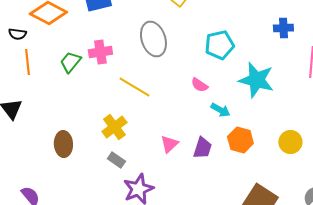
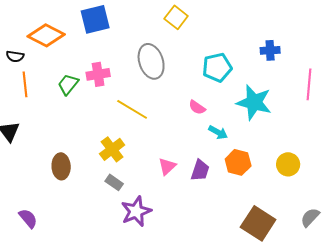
blue cross: (283, 28) -> (270, 50), moved

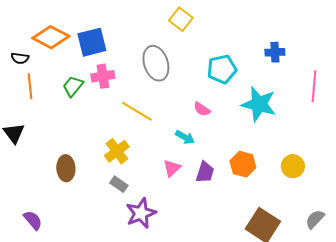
blue square: (95, 19) -> (92, 42), moved
cyan arrow: (218, 132) -> (185, 137), moved

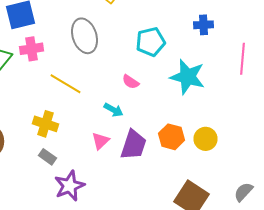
yellow cross: (117, 151) -> (46, 124), turned -35
yellow circle: (293, 166) -> (206, 139), moved
purple trapezoid: (205, 172) -> (134, 145), size x1.4

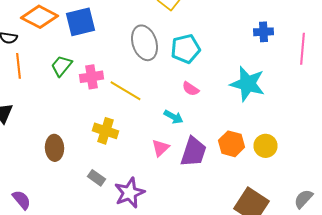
cyan pentagon: (150, 42) -> (186, 49), moved
pink cross: (32, 49) -> (92, 77), moved
pink line: (242, 59) -> (302, 49), moved
gray rectangle: (48, 157) -> (96, 178), moved

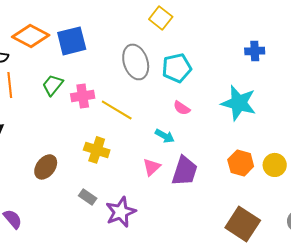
orange hexagon: (232, 144) -> (241, 163), moved
yellow circle: (266, 146) -> (275, 165), moved
brown ellipse: (54, 148) -> (46, 167), turned 40

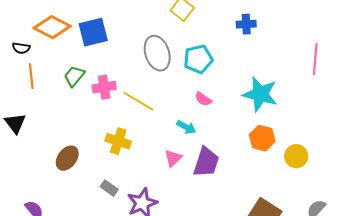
blue cross: (255, 51) -> (246, 24), moved
orange hexagon: (241, 163) -> (262, 138), moved

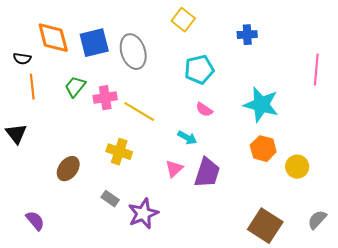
orange diamond: (52, 27) -> (53, 38), turned 48
gray ellipse: (157, 53) -> (133, 52), moved

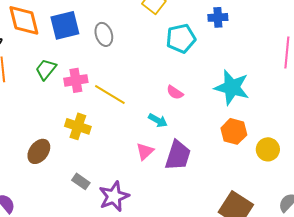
gray ellipse: (133, 52) -> (104, 34), size x0.7
cyan pentagon: (199, 70) -> (181, 38), moved
yellow cross: (119, 152) -> (78, 126), moved

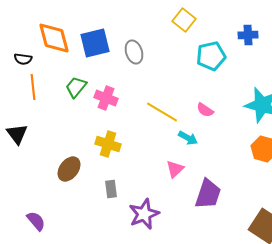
pink cross: (76, 80) -> (106, 98), turned 30
yellow line: (110, 94) -> (162, 112), moved
purple trapezoid: (178, 155) -> (208, 194), moved
gray rectangle: (81, 181) -> (111, 189), moved, turned 48

